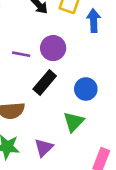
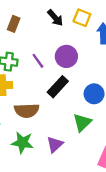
purple line: (21, 54) -> (38, 61), turned 42

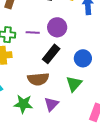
purple line: (38, 61) -> (33, 32), turned -48
brown semicircle: (27, 111) -> (38, 79), moved

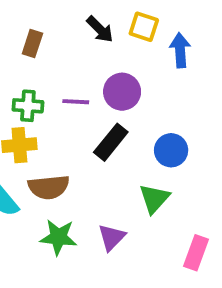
brown semicircle: (38, 79) -> (49, 187), moved

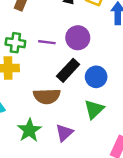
blue circle: (171, 150) -> (96, 77), moved
brown semicircle: (49, 187) -> (47, 96), moved
green star: (58, 237) -> (29, 130), turned 30

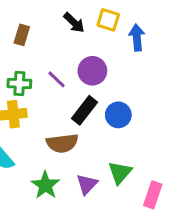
purple line: (47, 42) -> (57, 79), turned 42
green triangle: (94, 109) -> (120, 173), moved

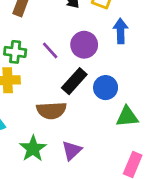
blue arrow: (137, 38) -> (121, 31), moved
green triangle: (120, 173) -> (127, 117), moved, turned 40

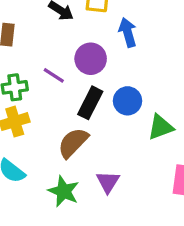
brown semicircle: (51, 110) -> (73, 143), turned 152

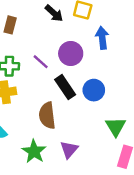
black rectangle: (90, 103) -> (65, 87), turned -70
green triangle: (161, 127) -> (116, 127), moved, turned -50
brown semicircle: (73, 143) -> (47, 115), turned -60

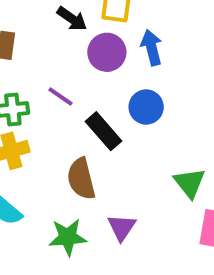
purple circle: (71, 53) -> (107, 52), moved
blue circle: (94, 90) -> (146, 107), moved
green star: (34, 151) -> (68, 237), turned -30

